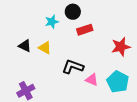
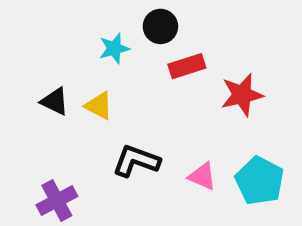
red star: (121, 47) -> (242, 95), moved
black L-shape: (73, 67) -> (136, 161), moved

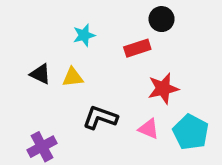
black circle: (160, 26) -> (162, 19), moved
red star: (242, 95) -> (163, 89), moved
yellow triangle: (99, 106) -> (73, 77), turned -35

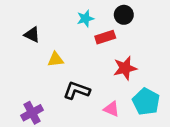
cyan star: (84, 35) -> (85, 19), moved
black triangle: (40, 74) -> (32, 35), moved
pink triangle: (149, 129) -> (111, 109), moved

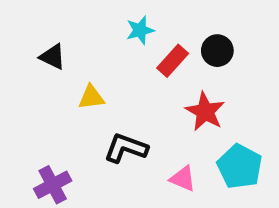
black circle: (124, 15) -> (217, 51), moved
red rectangle: (105, 37) -> (173, 61), turned -30
red star: (125, 68) -> (205, 112), turned -30

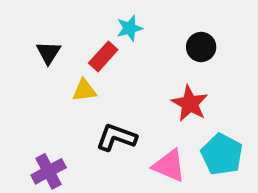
black triangle: (53, 57) -> (49, 53), turned 36
red rectangle: (173, 61) -> (103, 56), moved
pink triangle: (183, 179) -> (169, 166), size x1.4

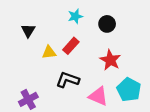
black circle: (201, 47) -> (107, 24), moved
red rectangle: (103, 56) -> (71, 46), moved

